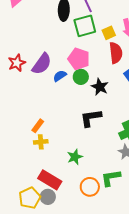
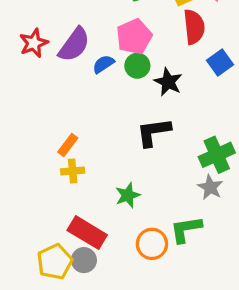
pink pentagon: (79, 59) -> (134, 37), turned 30

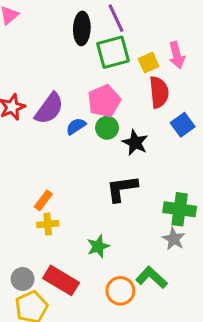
green cross: (217, 155) -> (180, 209), turned 32
green L-shape: (186, 229) -> (151, 277), turned 52
gray circle: (84, 260) -> (23, 279), moved

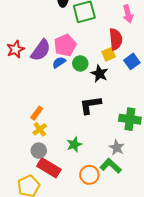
yellow square: (149, 63) -> (109, 54), moved
pink pentagon: (104, 101) -> (65, 45), moved
yellow cross: (48, 224) -> (40, 129), turned -32
gray star: (174, 239) -> (117, 148), moved
gray circle: (23, 279) -> (39, 151), moved

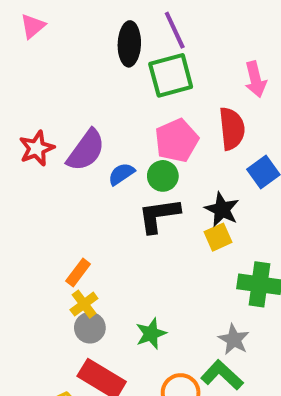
pink pentagon: (65, 45) -> (177, 140), moved
yellow square: (109, 54) -> (218, 237), moved
black star: (100, 74) -> (222, 209), moved
black L-shape: (90, 105) -> (159, 215), moved
gray circle: (39, 151) -> (90, 328), moved

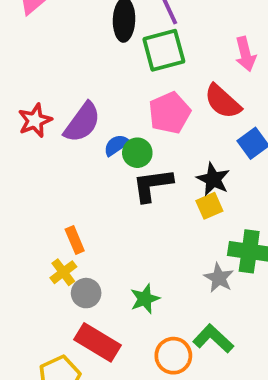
red semicircle: (232, 129) -> (223, 101), turned 138
green circle: (163, 176) -> (137, 153), moved
orange rectangle: (78, 273) -> (75, 240), turned -60
yellow cross: (84, 304) -> (63, 272), moved
gray star: (234, 340) -> (219, 278), moved

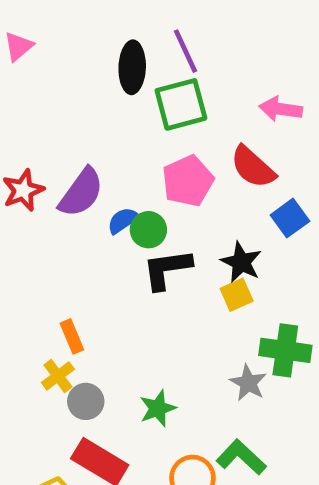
pink arrow: (245, 54) -> (281, 109), turned 112

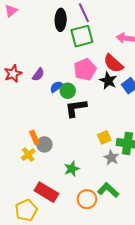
purple semicircle: (81, 193) -> (38, 75), size x0.6
black star: (241, 262) -> (108, 81), moved
yellow square: (237, 295) -> (104, 137), moved
gray circle: (86, 401) -> (44, 144), moved

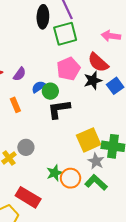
black star: (108, 81) -> (93, 80), turned 30
orange rectangle: (34, 137) -> (15, 105), moved
yellow square: (104, 137) -> (89, 140), size x1.6
green L-shape: (108, 190) -> (96, 182), moved
orange circle: (87, 199) -> (71, 178), moved

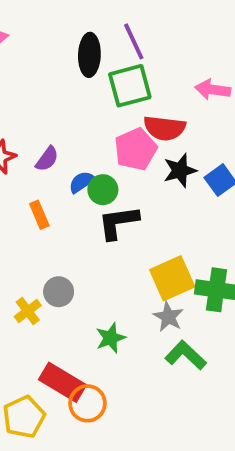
red semicircle: (98, 62) -> (164, 128), moved, turned -35
gray star: (96, 161) -> (168, 317), moved
orange circle: (71, 178) -> (87, 403), moved

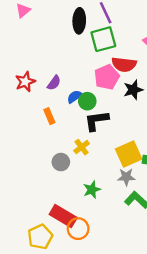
yellow cross: (28, 311) -> (82, 147), moved
gray star: (168, 317) -> (126, 177), turned -30

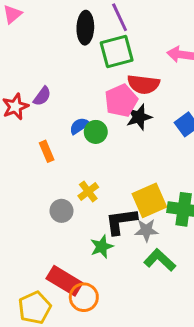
purple semicircle: (54, 83) -> (42, 96), moved
black star: (133, 90) -> (139, 117), moved
black L-shape: (96, 121) -> (121, 221), moved

